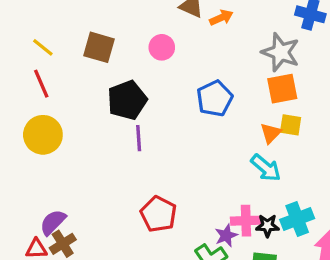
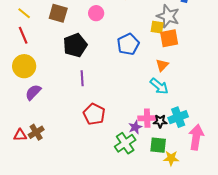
yellow square: (291, 125) -> (157, 27), moved
purple line: (139, 138) -> (82, 78), moved
purple semicircle: (53, 222) -> (33, 92), moved

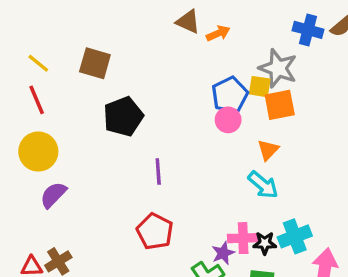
pink circle: (96, 13) -> (228, 120), moved
blue pentagon: (128, 44) -> (230, 95), moved
purple line: (82, 78) -> (158, 171), moved

